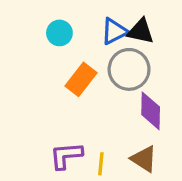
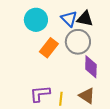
blue triangle: (114, 31) -> (69, 19), turned -48
cyan circle: (59, 33) -> (36, 20), size x1.5

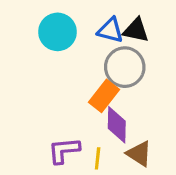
blue triangle: (69, 19) -> (110, 30), turned -30
orange rectangle: (49, 48) -> (104, 96), moved
purple diamond: (91, 67) -> (117, 125), moved

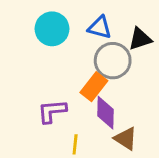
black triangle: (136, 30) -> (140, 39), moved, turned -30
purple L-shape: (64, 150) -> (52, 111), moved
yellow line: (98, 158) -> (75, 144), moved

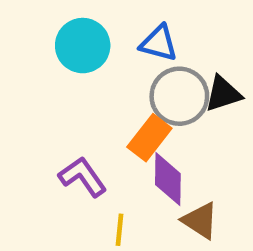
black triangle: (140, 39) -> (223, 94), moved
purple L-shape: (52, 111) -> (83, 177), turned 60

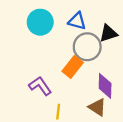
black triangle: (223, 94) -> (108, 33), moved
purple diamond: (168, 179) -> (105, 86), moved

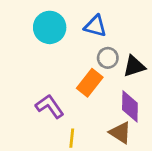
black triangle: (108, 33) -> (134, 66), moved
gray circle: (87, 47) -> (108, 58), size x0.6

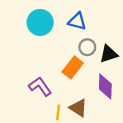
brown triangle: (120, 133) -> (78, 108), moved

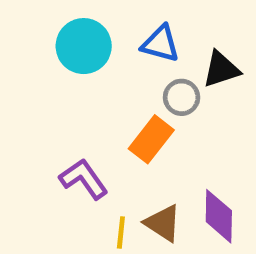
black triangle: (109, 54) -> (221, 69), moved
purple diamond: (105, 87) -> (219, 216), moved

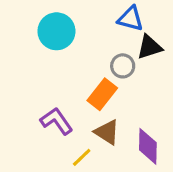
blue triangle: (161, 44) -> (131, 19), moved
brown triangle: (163, 223) -> (107, 132), moved
yellow line: (121, 232) -> (82, 157), turned 40

